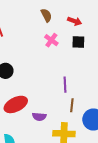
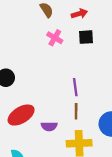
red arrow: (75, 21) -> (79, 14), turned -32
brown line: (72, 105) -> (76, 111), moved

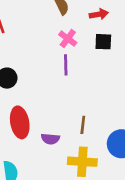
purple line: (75, 87) -> (66, 65), moved
red ellipse: (21, 115) -> (20, 122), turned -75

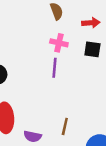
pink cross: (68, 39) -> (59, 43), turned -30

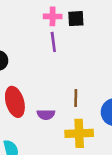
black square: (92, 49) -> (76, 19), moved

